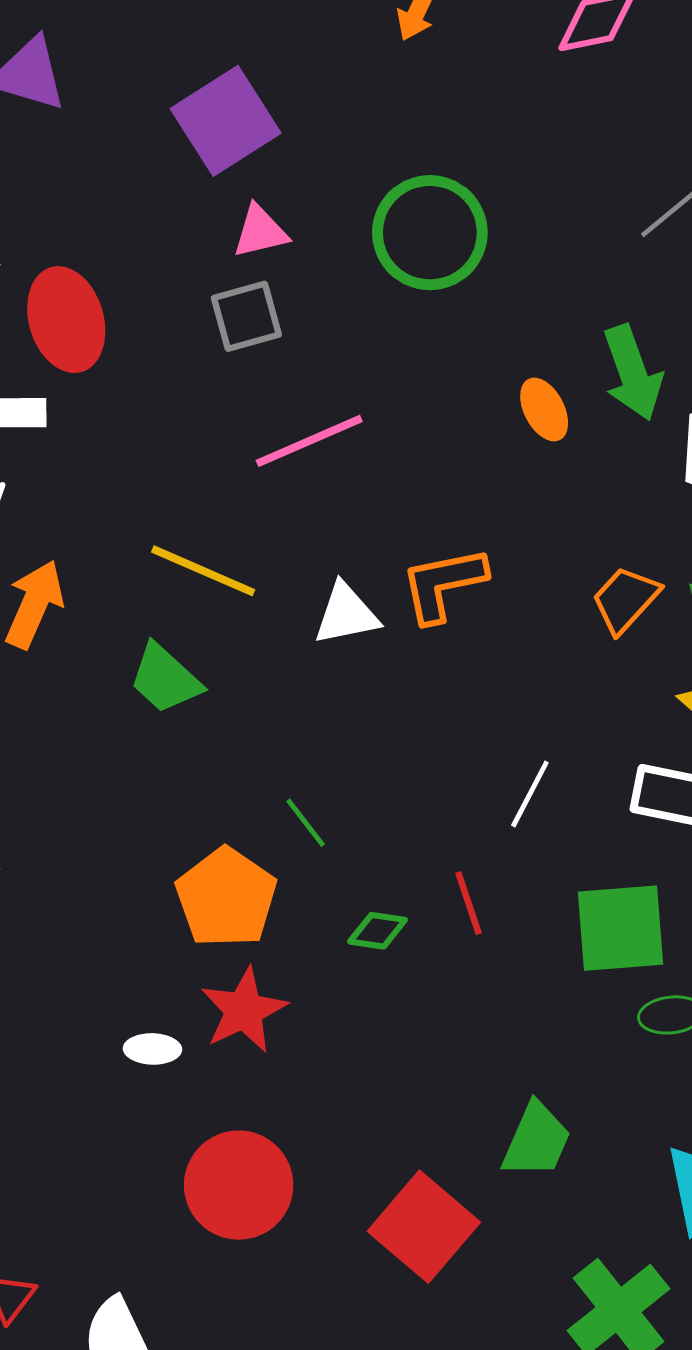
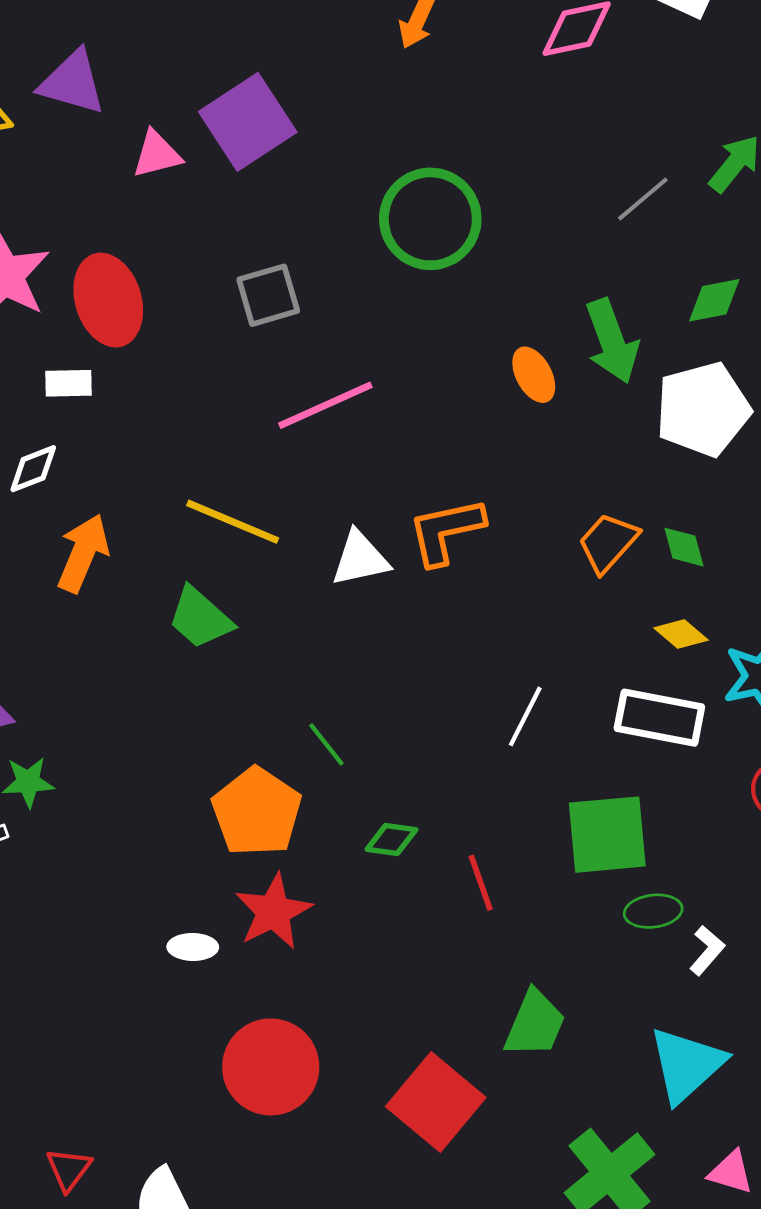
pink triangle: (260, 232) -> (157, 154), moved
red line: (469, 903) -> (481, 883), moved

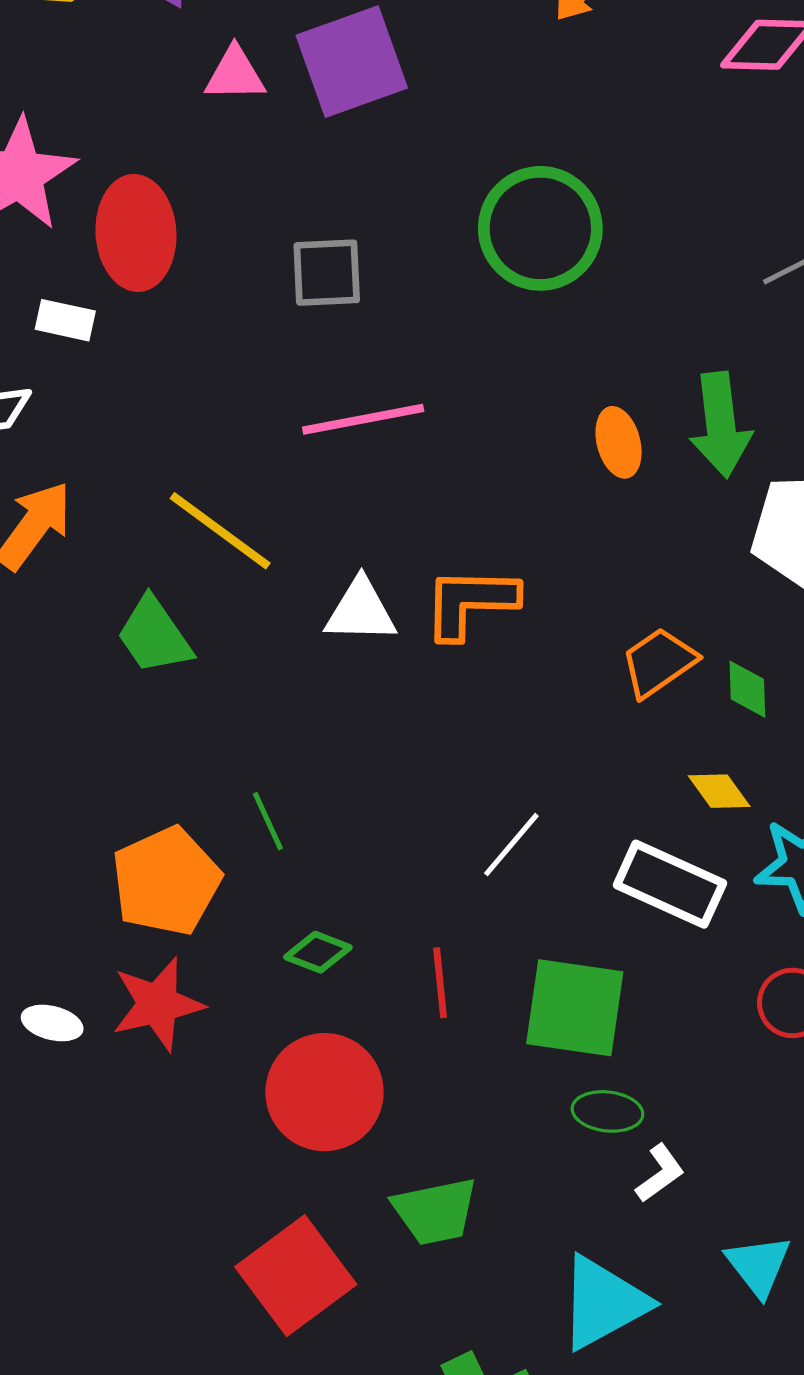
red line: (481, 883) -> (440, 983), moved
green trapezoid: (535, 1024) -> (435, 1211), turned 42
red circle: (271, 1067) -> (324, 1092), moved

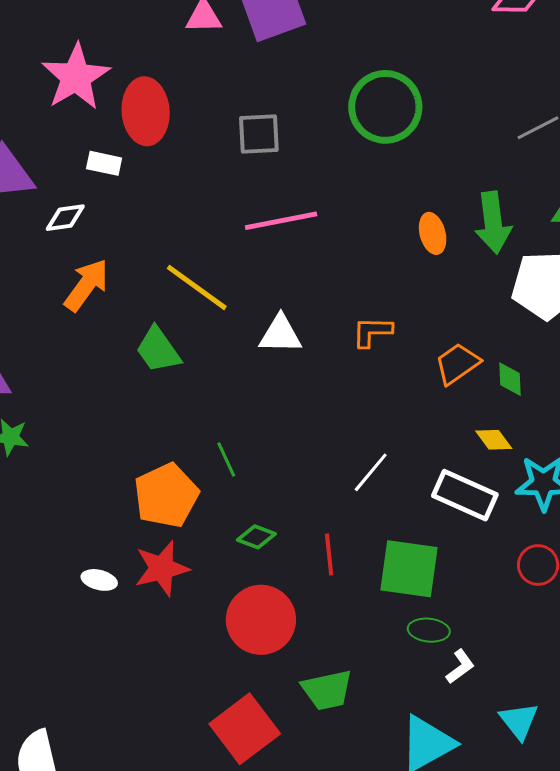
orange L-shape: (470, 602) -> (372, 332), moved, size x0.7

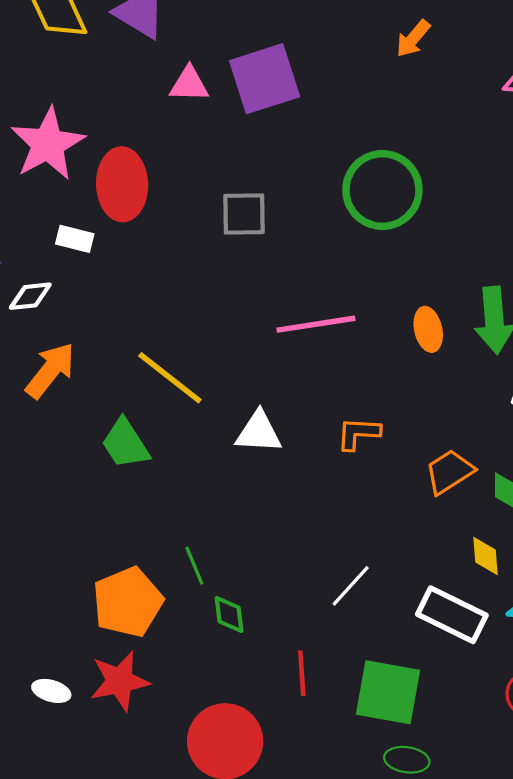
pink line: (281, 221) -> (316, 324), moved
yellow diamond: (494, 440) -> (486, 556), turned 30
green diamond: (256, 537) -> (229, 615), moved, turned 60

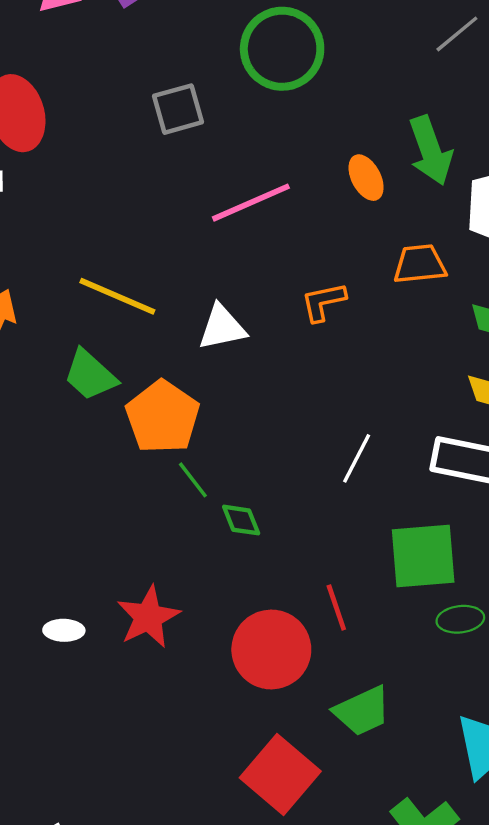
gray square: (244, 214) -> (178, 109), moved
orange trapezoid: (449, 472) -> (420, 264), moved, turned 42
orange pentagon: (128, 602) -> (163, 417), moved
red line: (302, 673) -> (336, 607), moved
white ellipse: (51, 691) -> (64, 630), moved

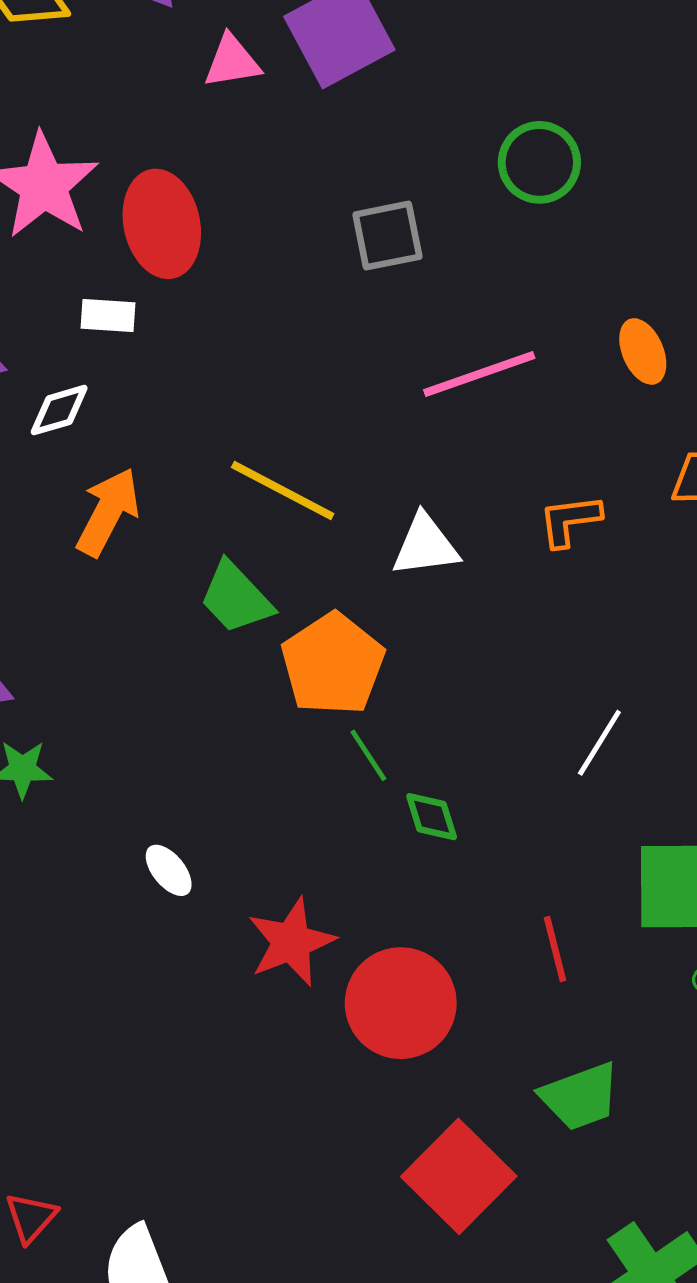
green circle: (282, 49) -> (539, 162), size x0.7
white ellipse: (64, 630) -> (169, 870), moved, turned 45
red circle: (271, 649) -> (401, 1003), moved

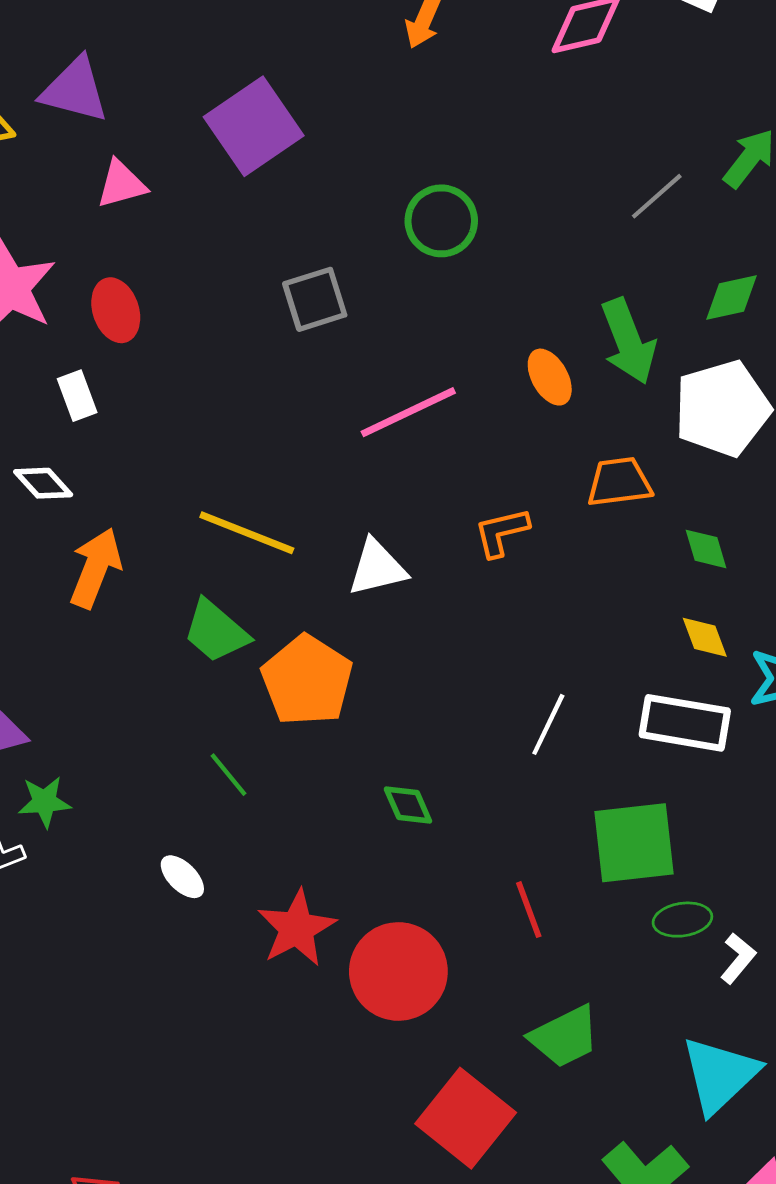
pink triangle: (232, 61) -> (121, 184), moved
red ellipse: (162, 224) -> (116, 310), size x0.7
white rectangle: (108, 315) -> (77, 396), turned 72
white diamond: (59, 410) -> (43, 483), turned 70
green line: (368, 755) -> (228, 775), moved

